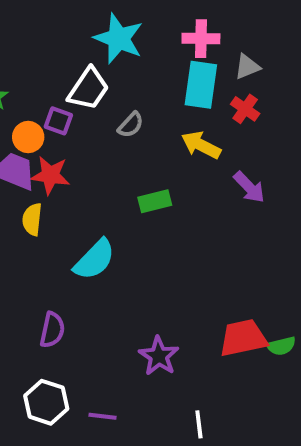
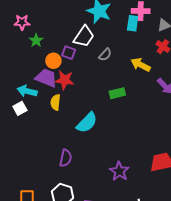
cyan rectangle: (201, 85) -> (133, 23), moved, size x0.7

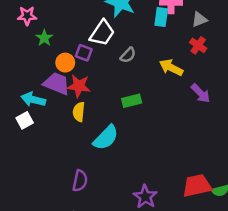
green rectangle: (117, 93) -> (132, 101), moved
yellow semicircle: (55, 102) -> (79, 112), moved

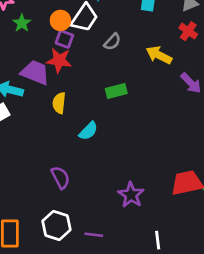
orange circle: (65, 63) -> (60, 20), moved
red star: (79, 86) -> (59, 60), moved
cyan semicircle: (106, 138) -> (88, 131), size x0.7
purple semicircle: (80, 181) -> (60, 178), turned -40

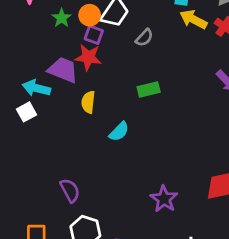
green star: (22, 23) -> (62, 18), moved
yellow arrow: (159, 55) -> (193, 19), moved
purple semicircle: (60, 178) -> (70, 190), moved

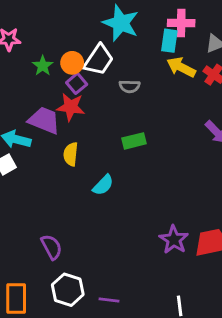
purple square: (94, 35) -> (77, 83), turned 30
gray semicircle: (144, 38) -> (130, 86), turned 48
purple star: (164, 199) -> (174, 240), moved

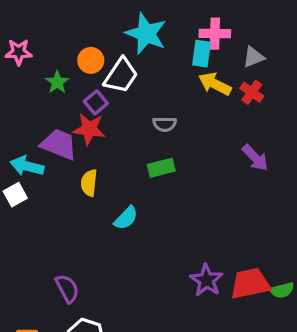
orange circle: (72, 63) -> (91, 60), moved
gray semicircle: (130, 86) -> (165, 124), moved

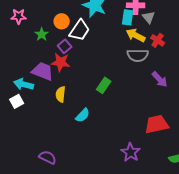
gray triangle: (253, 57) -> (149, 17), moved, turned -48
gray semicircle: (165, 124) -> (138, 55), moved, size x1.5
green rectangle: (161, 168) -> (104, 85), turned -42
red trapezoid: (250, 284) -> (157, 124), moved
purple semicircle: (67, 289) -> (48, 157), turned -36

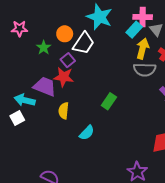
cyan rectangle: (128, 17) -> (134, 30), turned 35
yellow arrow: (136, 35) -> (143, 49), turned 78

